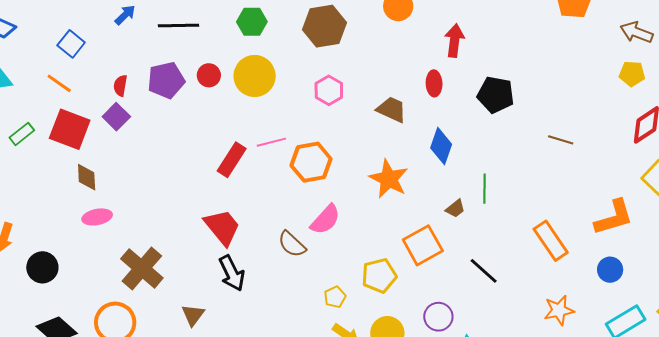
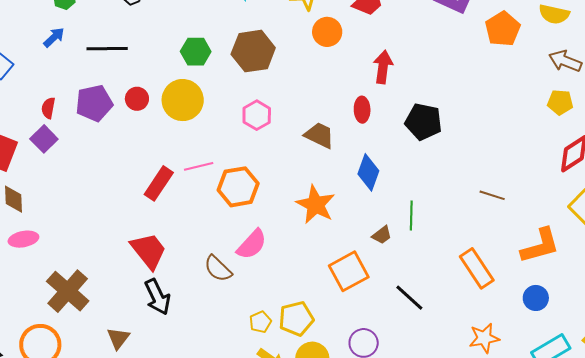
green hexagon: (252, 22) -> (196, 52), moved
brown line: (561, 140) -> (492, 195), moved
yellow pentagon: (379, 276) -> (296, 319), moved

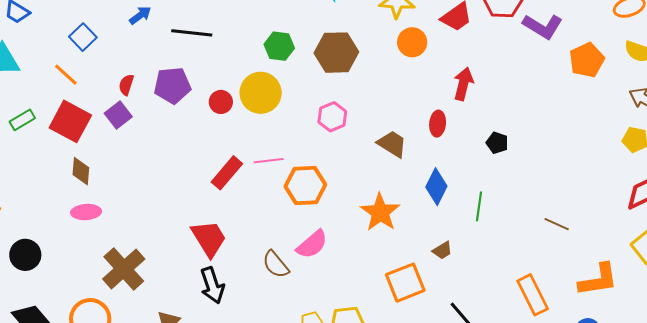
red circle: (137, 99) -> (221, 102), moved
black pentagon: (424, 122) -> (497, 143), size x0.6
green line: (411, 216) -> (479, 206), moved

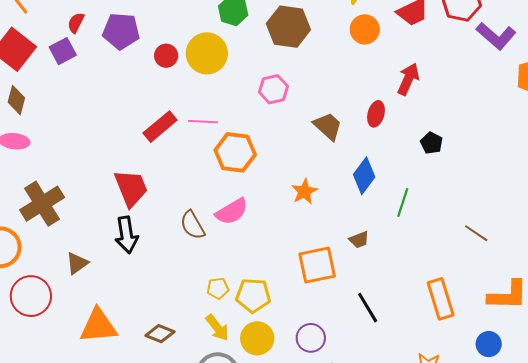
orange star: (380, 212) -> (304, 192), size x0.7

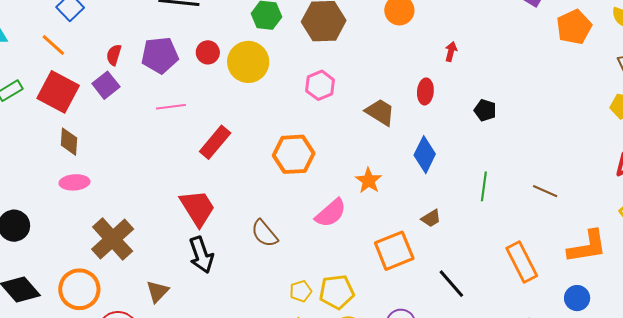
red circle: (166, 56) -> (208, 52), moved
red arrow: (408, 79) -> (451, 51), size x0.6
pink line: (203, 122) -> (171, 107), moved
green line: (403, 203) -> (484, 186), moved
pink semicircle: (232, 212) -> (331, 213), moved

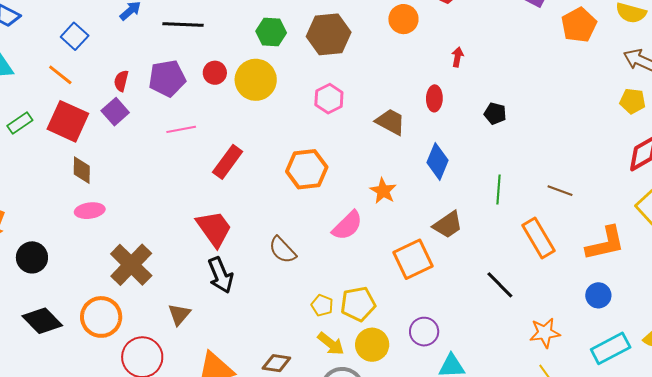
brown trapezoid: (431, 218) -> (448, 225), size x1.5
orange rectangle: (522, 262) -> (538, 238), moved
black line: (451, 284) -> (500, 285), moved
yellow pentagon: (301, 291) -> (322, 305), turned -30

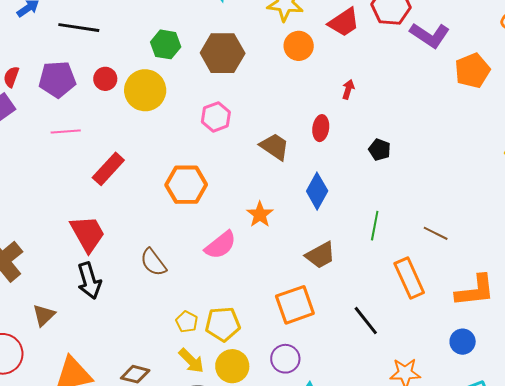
orange square: (413, 259) -> (295, 305), moved

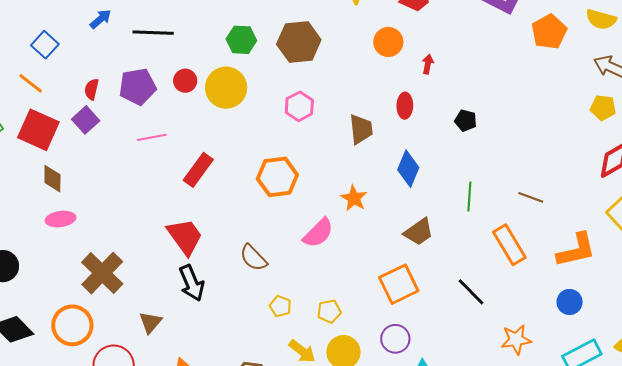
orange circle: (299, 46) -> (388, 42), moved
brown trapezoid: (275, 147) -> (361, 129), turned 56
yellow pentagon: (187, 322) -> (280, 306), moved
yellow pentagon: (223, 324) -> (329, 311), size x0.7

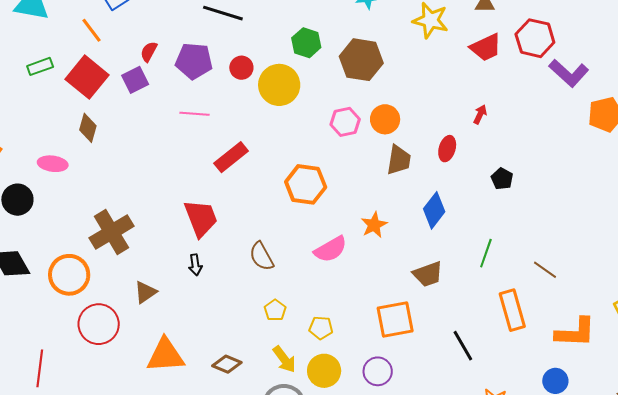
orange circle: (388, 42) -> (385, 119), moved
pink ellipse: (61, 219) -> (53, 164), moved
black arrow: (192, 283) -> (195, 265), size x0.6

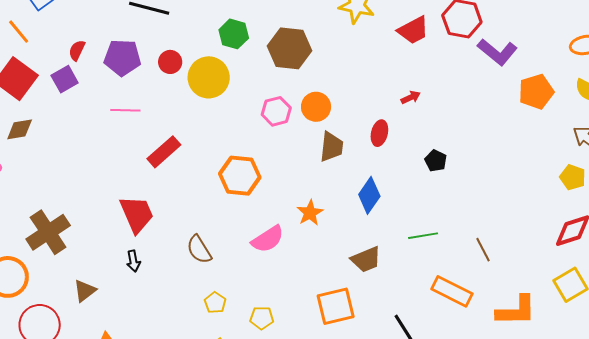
red arrow: (480, 114) -> (411, 97), turned 42
brown diamond: (88, 128) -> (20, 129), turned 68
green line: (486, 253) -> (423, 236), turned 64
brown line: (545, 270) -> (483, 250), turned 30
orange rectangle: (512, 310) -> (452, 291), turned -45

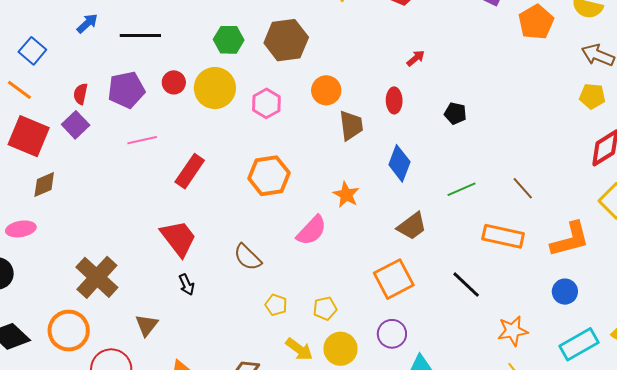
pink hexagon: (276, 111) -> (266, 103), moved

